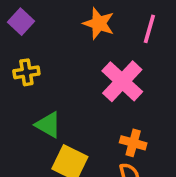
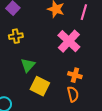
green triangle: (48, 125) -> (28, 65), turned 42

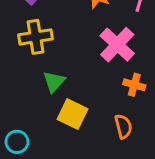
yellow cross: (16, 36) -> (35, 37), size x1.5
orange cross: (75, 75) -> (134, 85), moved

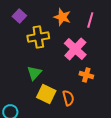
yellow cross: (35, 37) -> (38, 37), moved
orange semicircle: (123, 126) -> (68, 98), moved

